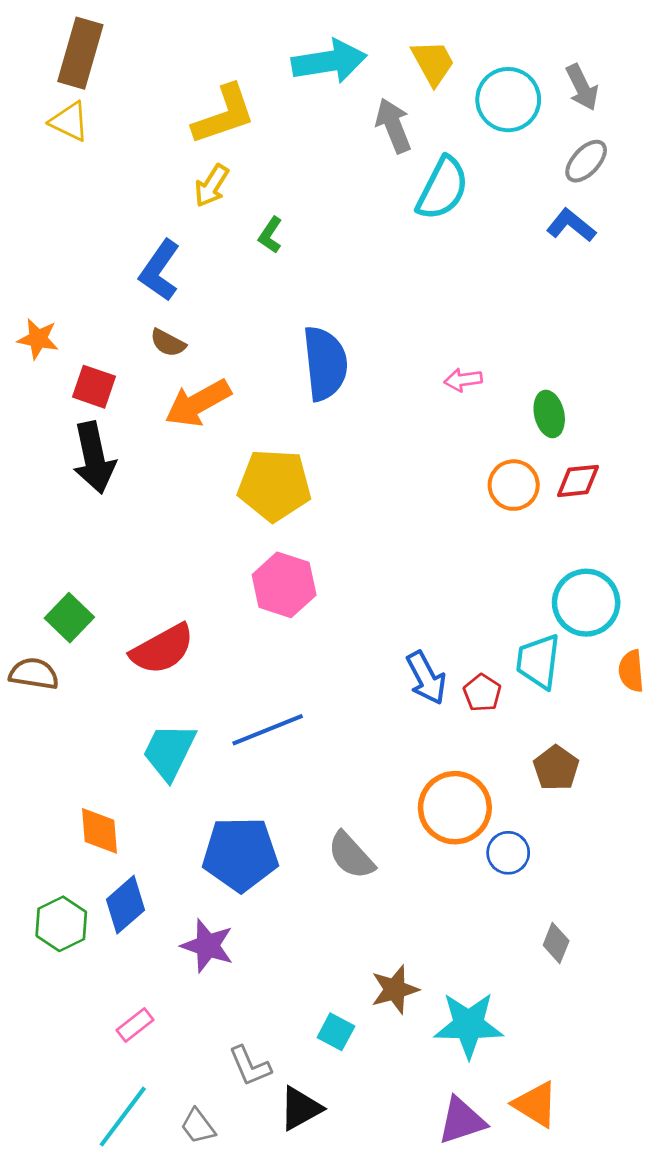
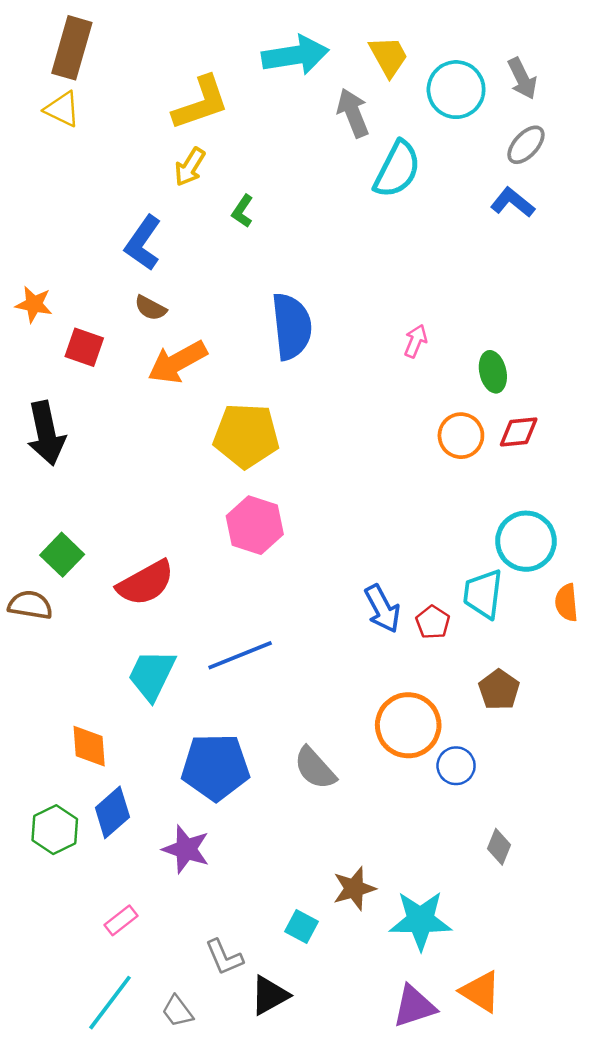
pink arrow: (463, 380) -> (416, 341), turned 120
black arrow: (94, 458) -> (46, 433), moved

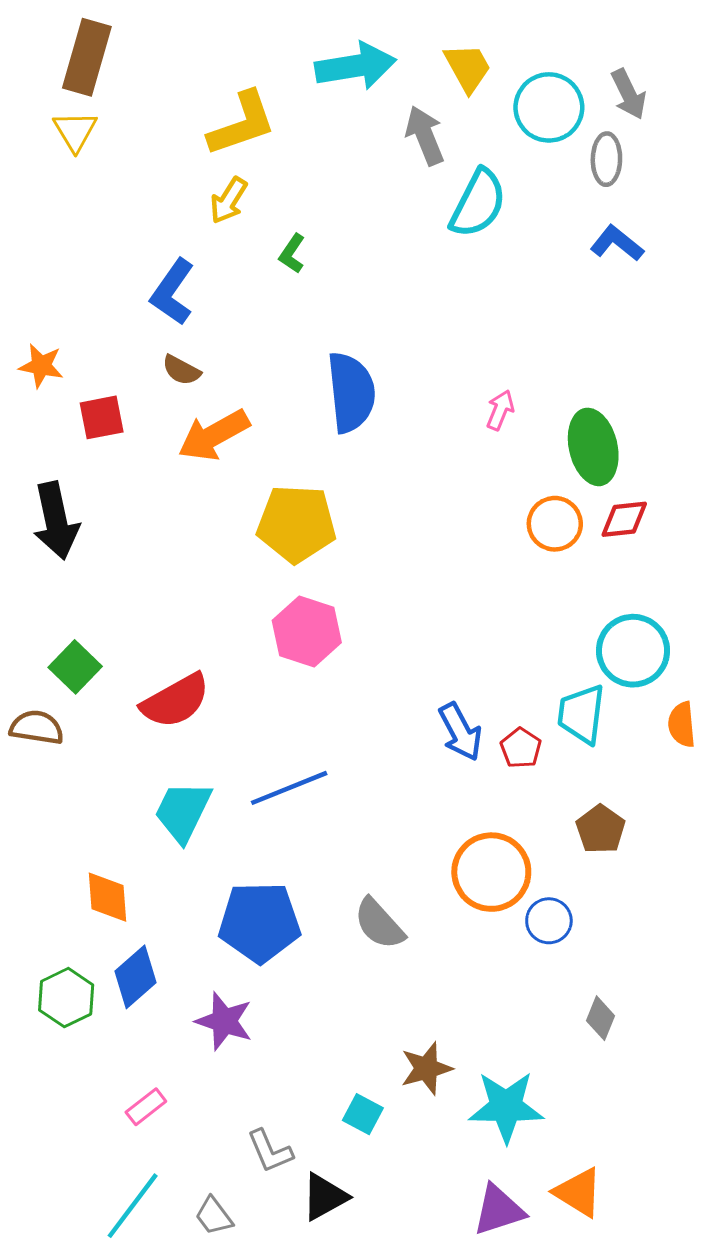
yellow triangle: (62, 109) -> (75, 131), turned 33
gray ellipse: (526, 145) -> (606, 159), moved, turned -42
red square: (84, 347) -> (102, 417), turned -30
green ellipse: (493, 372) -> (593, 447), size x1.5

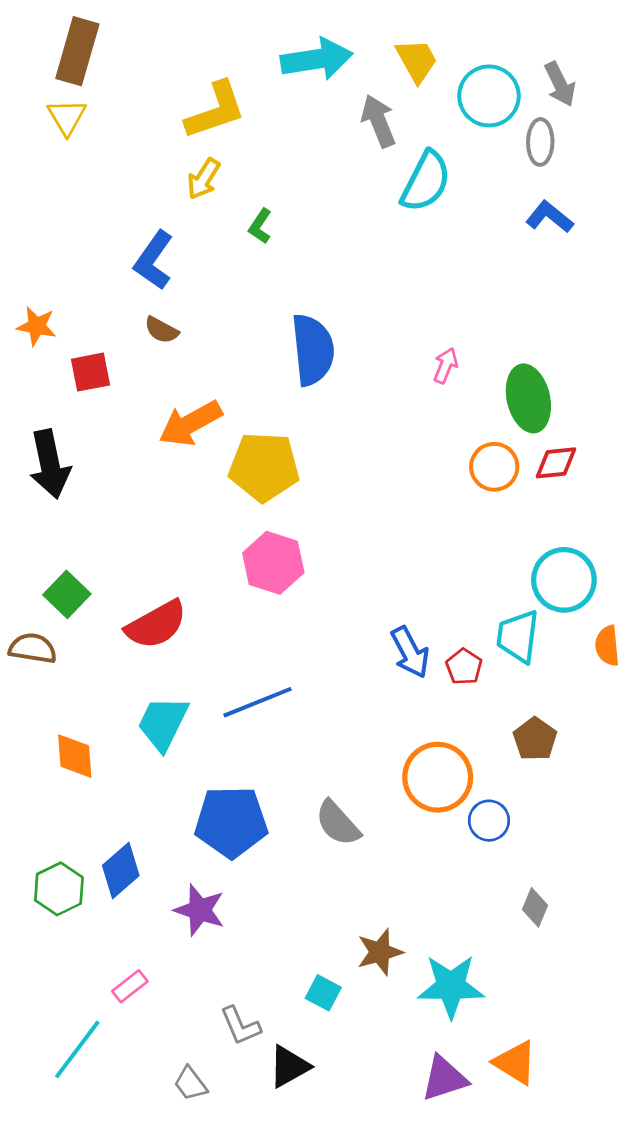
orange arrow: (214, 435) -> (190, 423), moved
orange diamond: (108, 897) -> (75, 756), moved
cyan line: (133, 1206) -> (77, 1049), moved

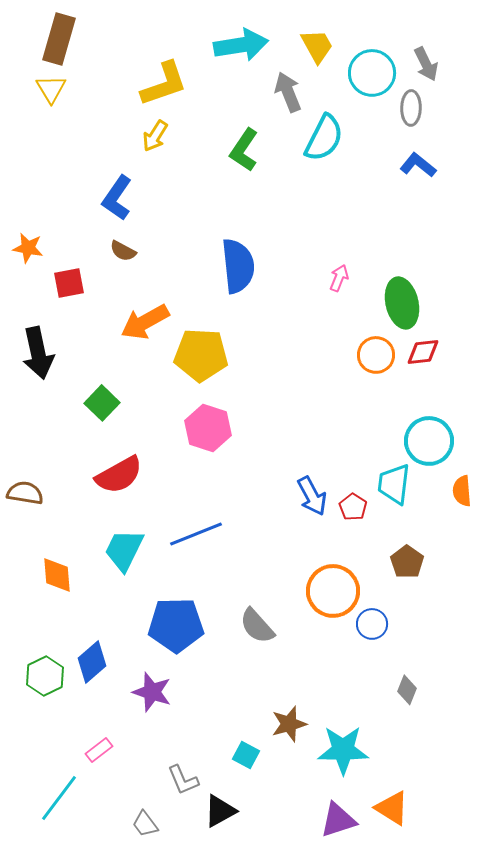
green L-shape: (260, 226) -> (244, 150), moved, size x1.6
green square: (67, 594) -> (102, 403), moved

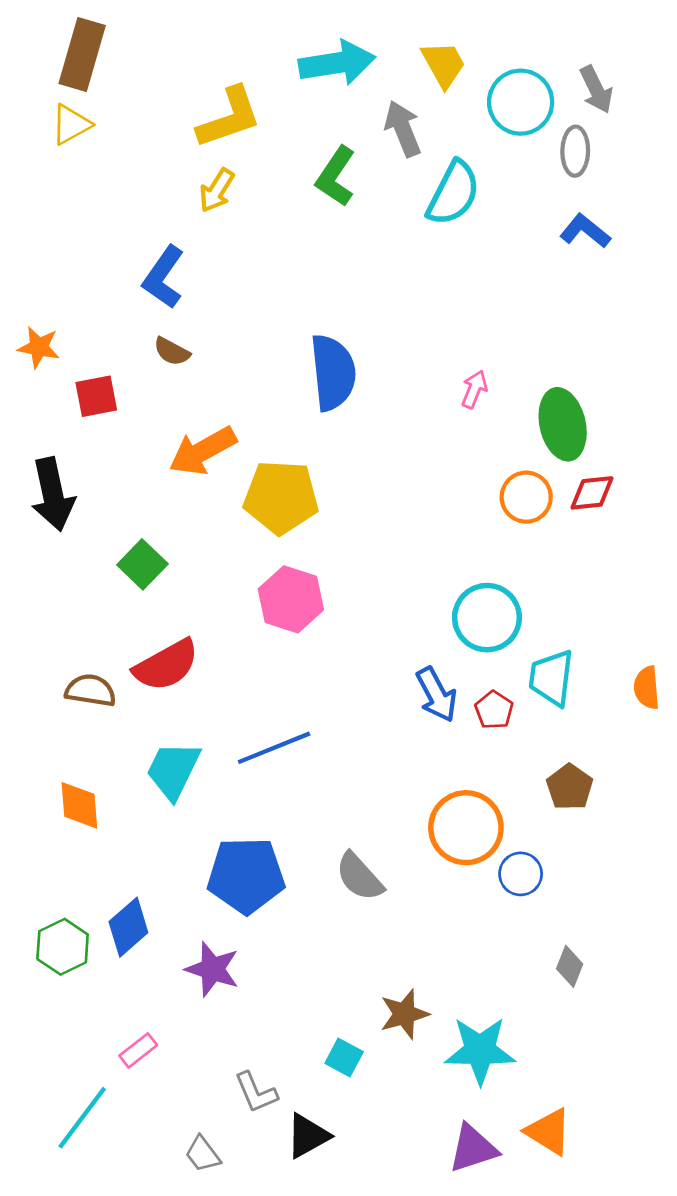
yellow triangle: (51, 89) -> (71, 125), turned 32
green L-shape: (244, 150) -> (336, 176), moved
cyan circle: (429, 441) -> (487, 618), moved
brown semicircle: (25, 493) -> (91, 690), moved

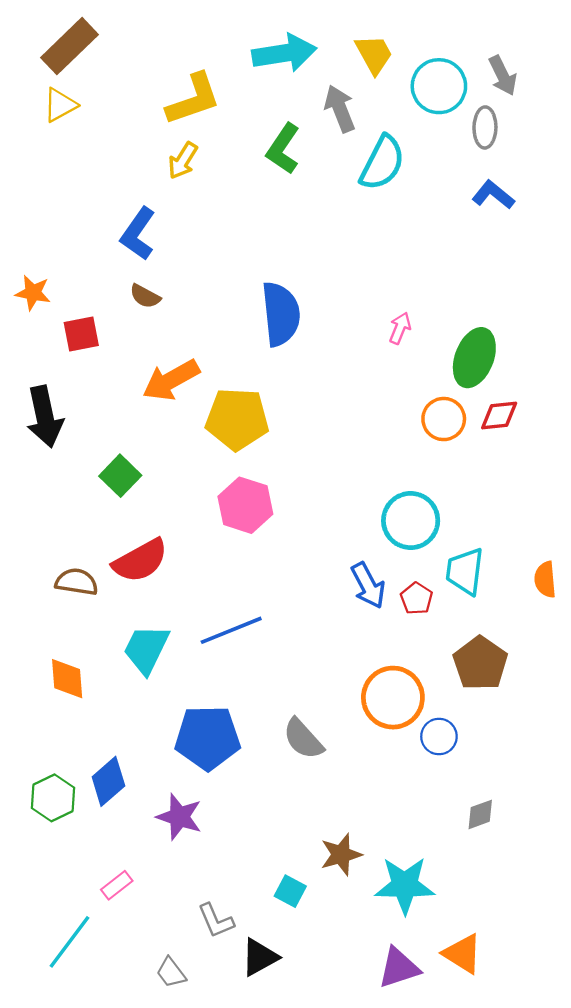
brown rectangle: (82, 55) -> (70, 46), turned 30
green ellipse: (563, 424) -> (474, 358), turned 34
brown pentagon: (570, 787) -> (480, 663), size x1.4
gray diamond: (570, 966) -> (480, 814), turned 48

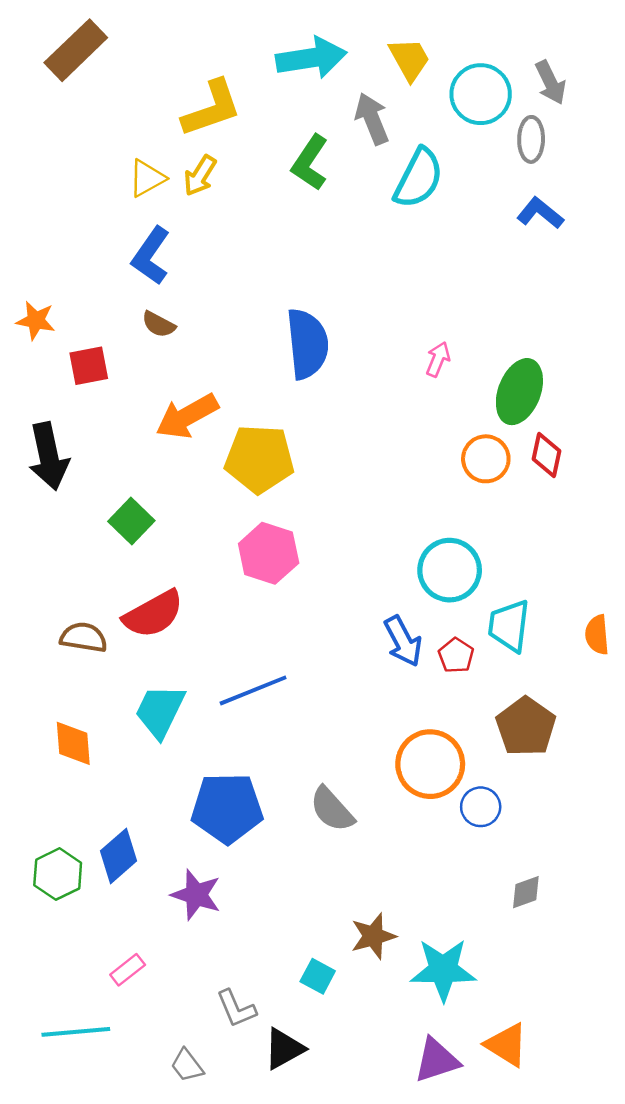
yellow triangle: (60, 105) -> (147, 178), moved
red diamond: (499, 415) -> (547, 455), turned -72
cyan line: (70, 942) -> (76, 1032), turned 48

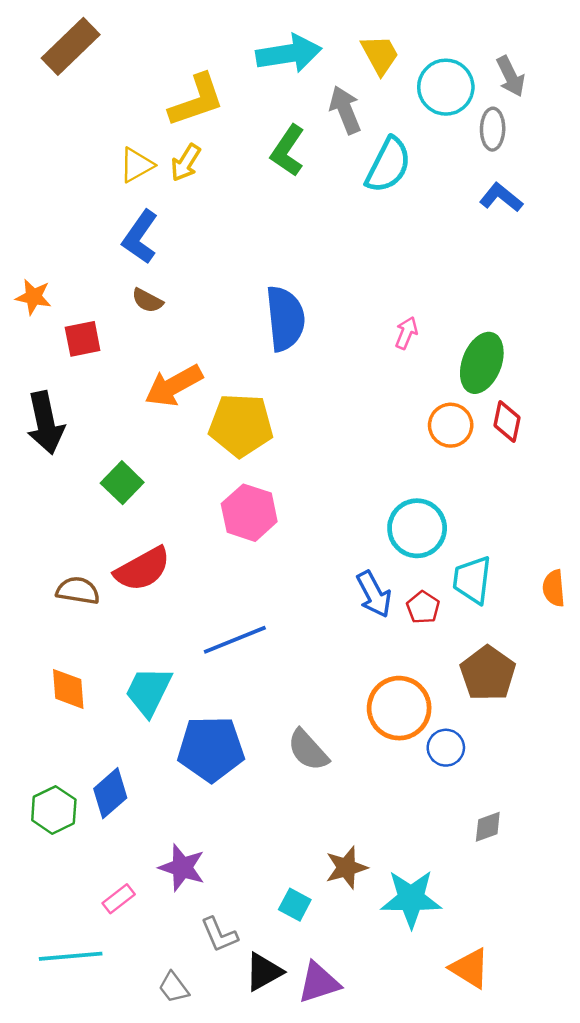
cyan trapezoid: (160, 711) -> (149, 691), moved
purple star: (196, 895) -> (182, 868), moved
purple triangle: (437, 1060) -> (319, 983), moved

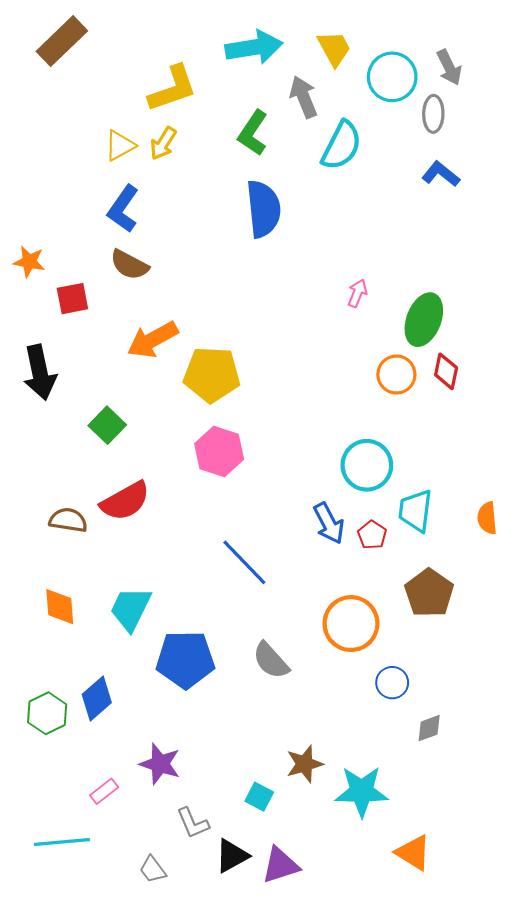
brown semicircle: (147, 300) -> (129, 265), size x1.4
blue semicircle: (285, 318) -> (263, 209), moved
blue line: (235, 640) -> (244, 562), moved, turned 68
blue circle: (446, 748) -> (392, 683), moved

